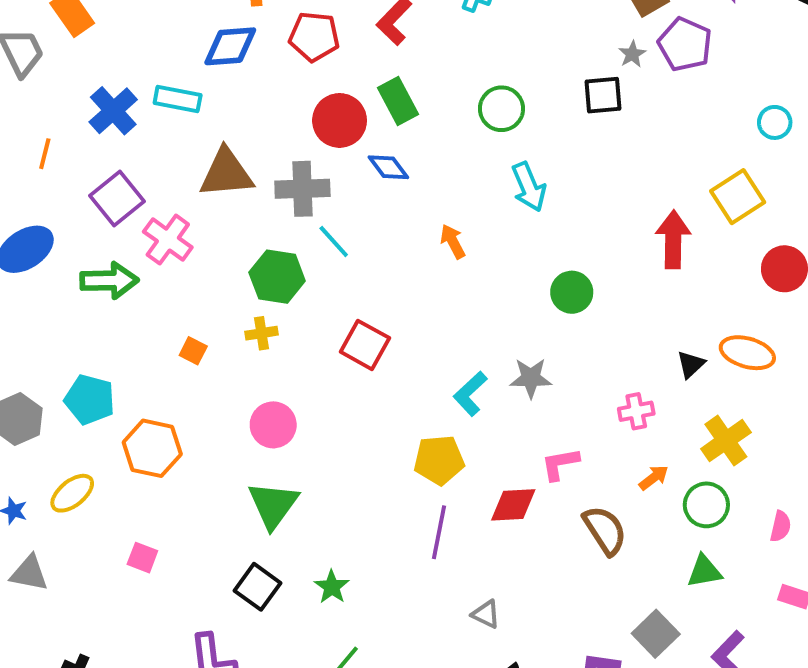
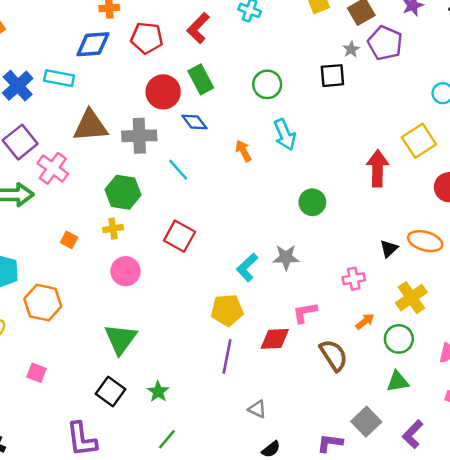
cyan line: (334, 241) -> (178, 170), moved
orange arrow: (453, 241) -> (243, 151), moved
pink circle: (273, 425) -> (126, 271), moved

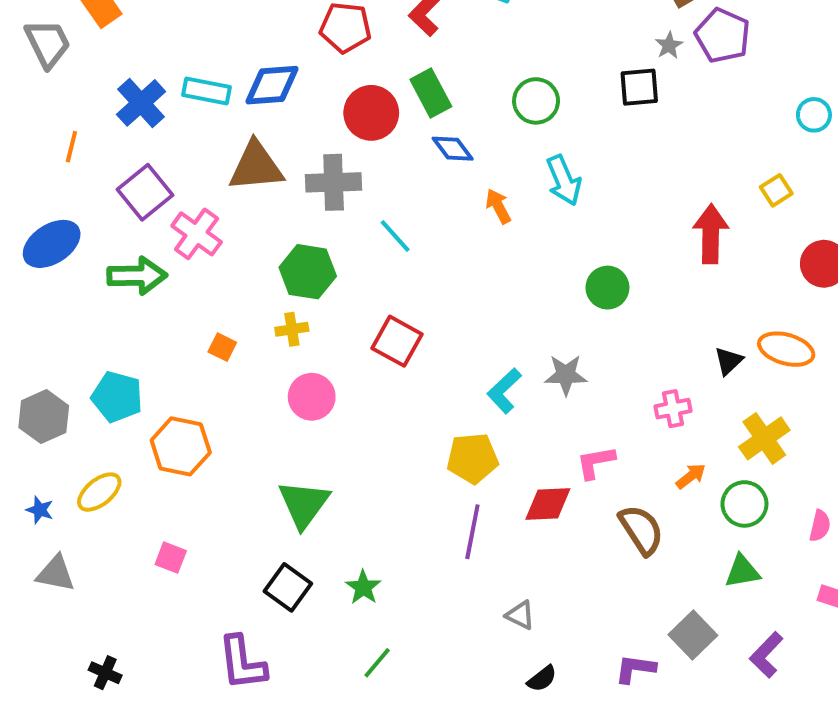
blue diamond: (93, 44) -> (272, 85), moved
blue diamond: (194, 122) -> (453, 149), moved
yellow square: (419, 141) -> (776, 190), size x0.6

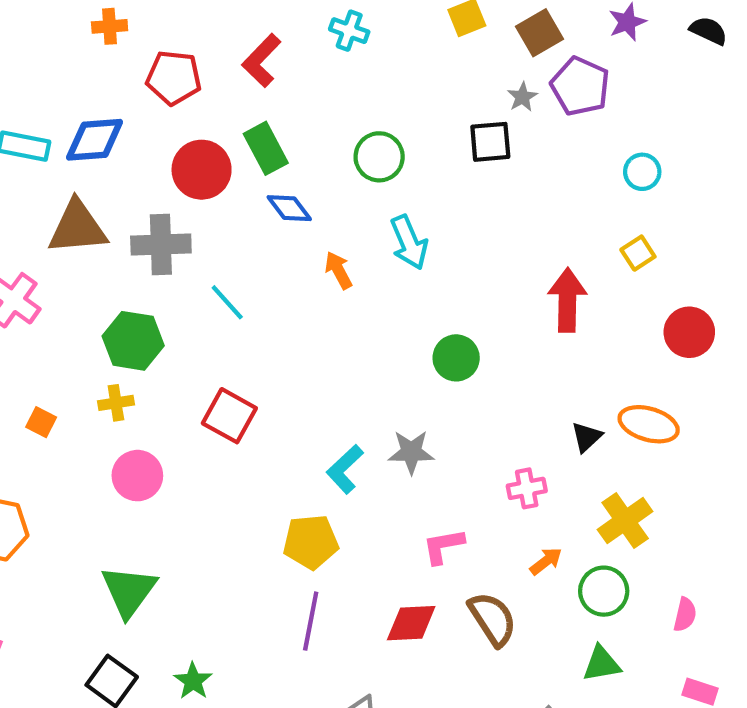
cyan circle: (814, 115) -> (642, 172), moved
red diamond: (548, 504) -> (411, 623), moved

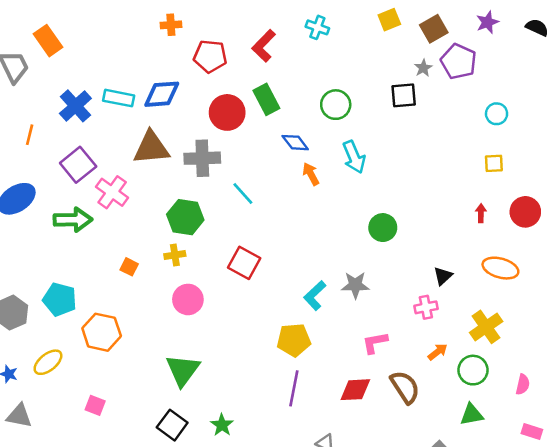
blue diamond: (289, 208) -> (295, 143), moved
yellow square: (638, 253) -> (494, 163), turned 30
red arrow: (567, 300) -> (481, 213), moved, size x0.5
black triangle: (587, 437) -> (443, 276), moved

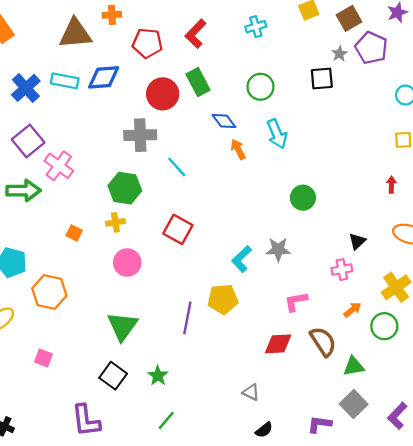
cyan cross: (317, 27) -> (256, 27), moved, turned -36
brown triangle: (151, 148) -> (75, 34), moved
purple line: (294, 388) -> (187, 318), moved
green triangle: (472, 415) -> (354, 366), moved

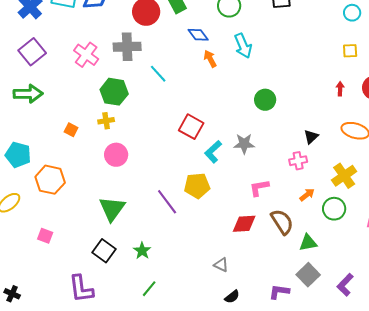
pink cross: (59, 166) -> (86, 55), moved
red square: (178, 229) -> (191, 127), moved
purple line: (187, 318) -> (167, 202), turned -48

